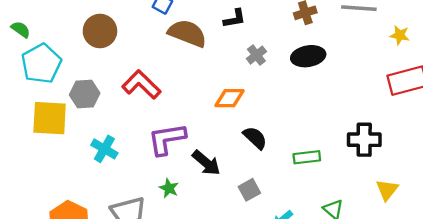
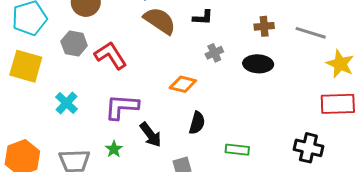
yellow star: (400, 35) -> (340, 64), size x1.6
gray hexagon: (85, 94) -> (74, 43), moved
black semicircle: (255, 138) -> (197, 123), turned 50
black cross: (364, 140) -> (308, 148), moved

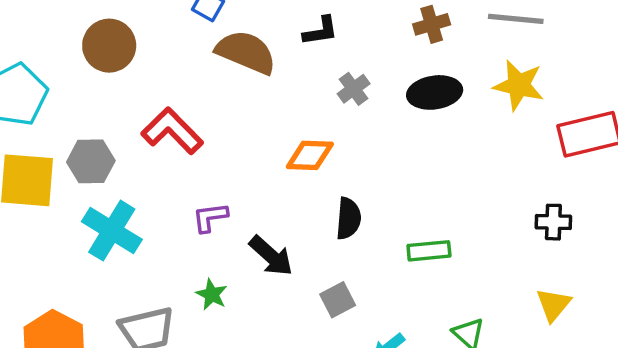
gray hexagon: (74, 43) -> (91, 161), moved
yellow star: (340, 64) -> (519, 85), moved
cyan cross: (67, 103) -> (112, 231), size x1.4
purple L-shape: (122, 107) -> (210, 217), size x0.6
black cross: (308, 148) -> (553, 222), size x0.7

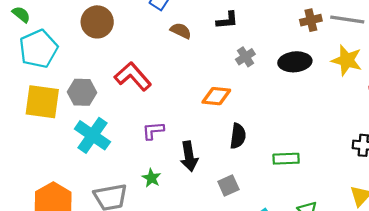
brown cross: (432, 24) -> (311, 20), moved
brown semicircle: (246, 52) -> (181, 31), size x0.6
black arrow: (271, 256) -> (189, 156), turned 36

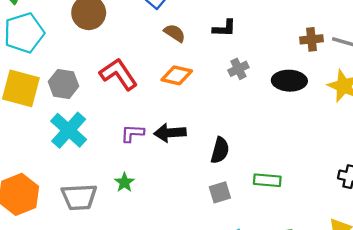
orange diamond: (216, 96) -> (177, 75), moved
black arrow: (189, 156) -> (170, 133), moved, turned 88
gray square: (228, 185) -> (220, 192), moved

